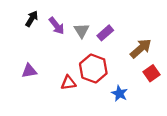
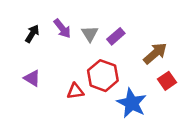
black arrow: (32, 19) -> (32, 34), moved
purple triangle: (29, 71) -> (32, 78), turned 42
blue star: (119, 93) -> (132, 103), size x1.6

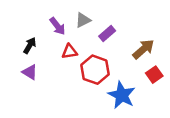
black arrow: (32, 34) -> (30, 46), moved
gray triangle: (90, 34) -> (83, 20), moved, turned 35
red triangle: (75, 91) -> (70, 52), moved

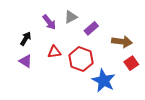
brown arrow: (143, 49) -> (122, 42), turned 48
red triangle: (70, 52) -> (54, 52), moved

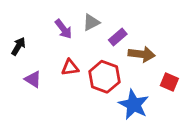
black arrow: (26, 39) -> (18, 46), moved
brown arrow: (122, 42) -> (142, 54), moved
red square: (131, 63) -> (169, 82), turned -32

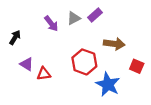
purple rectangle: (118, 37) -> (95, 15), moved
red triangle: (70, 67) -> (44, 74), moved

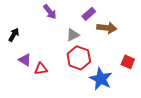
gray triangle: (74, 18) -> (73, 35), moved
purple arrow: (51, 24) -> (50, 12), moved
brown arrow: (114, 44) -> (107, 28), moved

